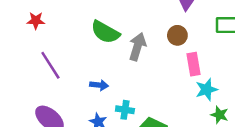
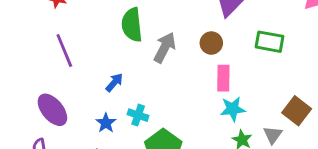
green semicircle: (105, 32) -> (132, 25), turned 44
blue arrow: (99, 85) -> (114, 82), turned -66

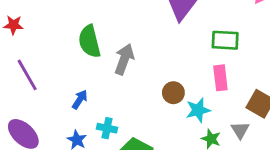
brown circle: (211, 43) -> (173, 93), moved
pink rectangle: (223, 78) -> (220, 78), moved

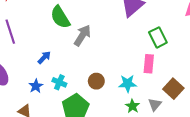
green rectangle: (225, 40) -> (158, 37), turned 48
green semicircle: (89, 41) -> (60, 17), turned -30
brown circle: (173, 93) -> (96, 81), moved

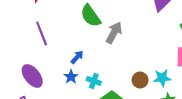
brown circle: (96, 81) -> (140, 80), moved
blue star: (36, 86) -> (71, 77), moved

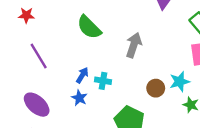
gray arrow: (114, 33) -> (134, 45), moved
cyan cross: (94, 81) -> (103, 81), moved

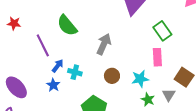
red star: (26, 15) -> (14, 23), moved
purple line: (39, 56) -> (43, 45), moved
brown circle: (156, 88) -> (112, 76), moved

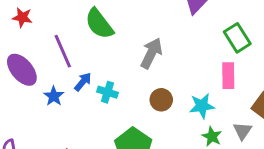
blue star: (53, 85) -> (54, 96), moved
purple ellipse: (16, 87) -> (22, 70), moved

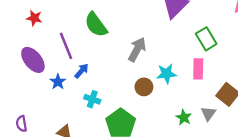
cyan cross: (107, 92) -> (92, 99), moved
cyan star: (202, 106) -> (167, 74), moved

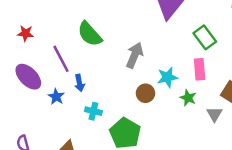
blue arrow: (82, 71) -> (80, 83), turned 133
green star: (184, 117) -> (188, 98), moved

